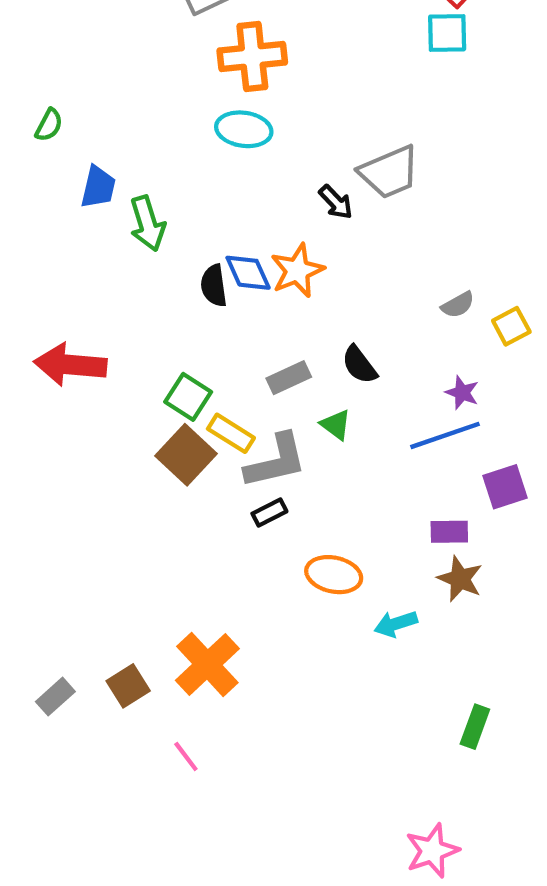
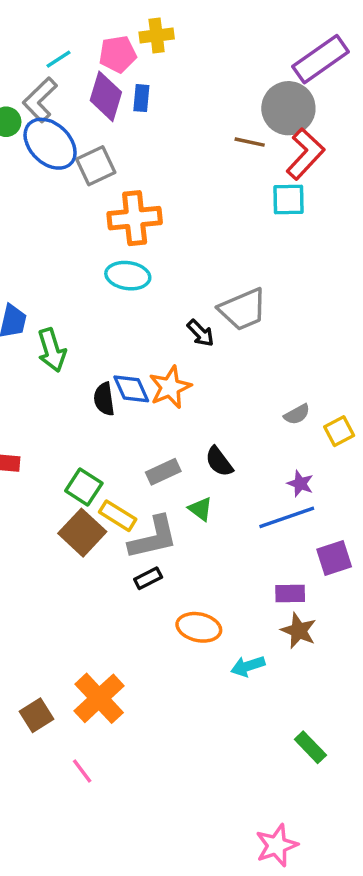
green rectangle: (475, 727) -> (310, 747), turned -64

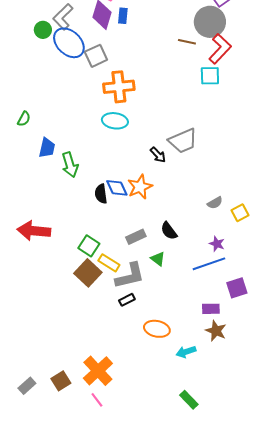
green rectangle: (310, 747) -> (189, 400), moved
pink line: (82, 771) -> (97, 400), moved

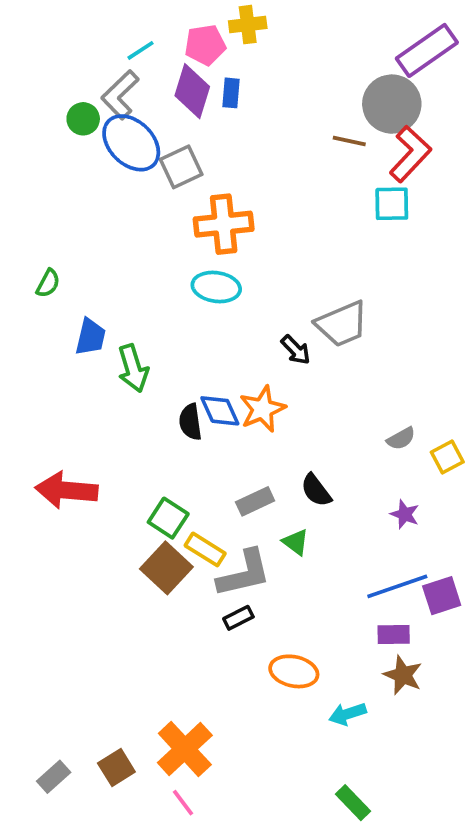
blue line: (209, 264) -> (397, 586), moved

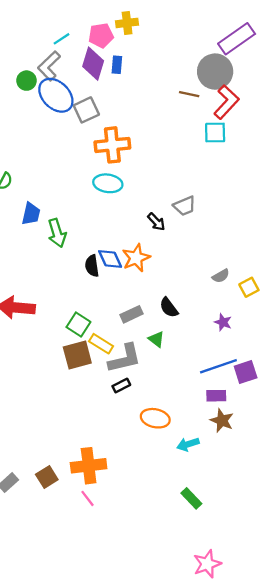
gray trapezoid: (342, 324) -> (185, 206), size x0.7
brown square: (166, 568) -> (77, 355), turned 32
orange cross: (185, 749) -> (89, 466), turned 36

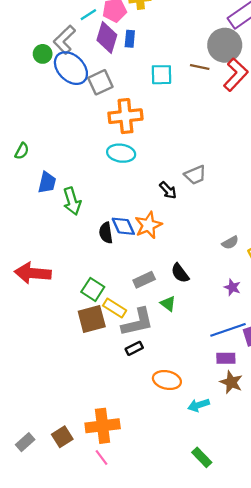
cyan line: (62, 39) -> (88, 15), moved
cyan square: (215, 133) -> (161, 75), moved

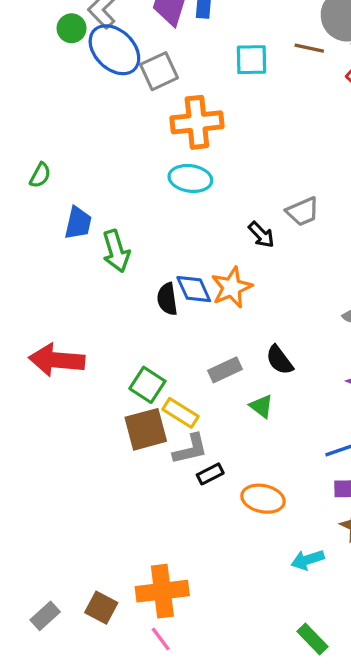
gray L-shape: (137, 322) -> (190, 449), moved, size x0.7
orange ellipse: (167, 380) -> (263, 499), moved
brown square: (62, 437) -> (101, 608), turned -30

